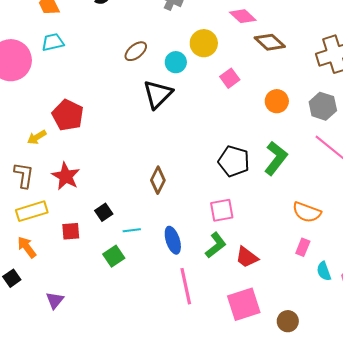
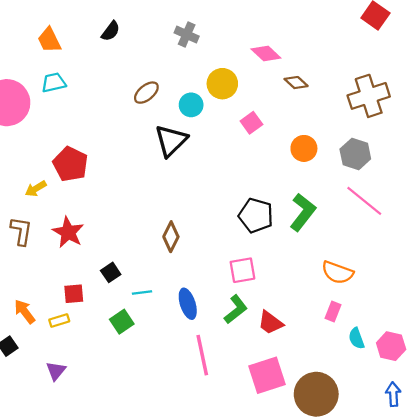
brown diamond: (270, 42) -> (296, 83), size x0.7
yellow rectangle: (32, 211) -> (59, 320), moved, size x0.6
brown circle: (288, 321) -> (316, 394), size x1.8

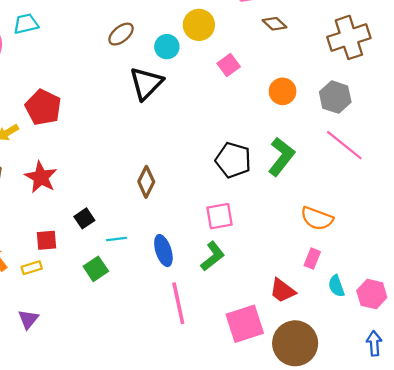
red trapezoid: (270, 323) -> (283, 291), moved

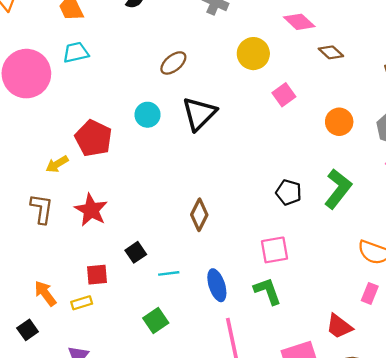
cyan circle: (167, 47) -> (148, 115), moved
black pentagon: (233, 160) -> (289, 192), size x0.7
green L-shape: (213, 256) -> (267, 291), turned -72
green square: (96, 269) -> (156, 320), moved

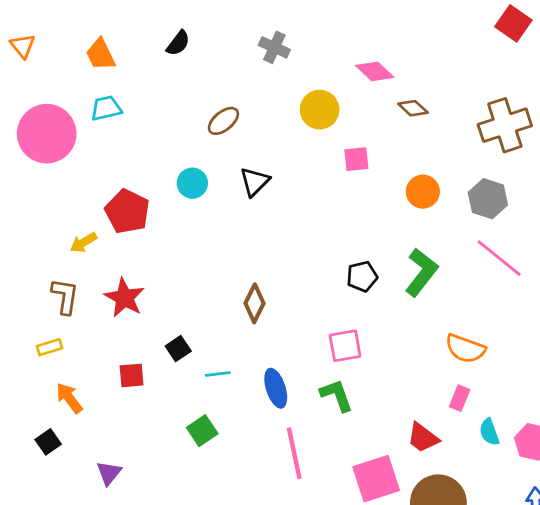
pink square: (284, 95) -> (356, 159), turned 30
black triangle: (199, 114) -> (255, 182), size x0.7
black pentagon: (289, 192) -> (362, 276), turned -30
yellow rectangle: (82, 303) -> (49, 347), moved

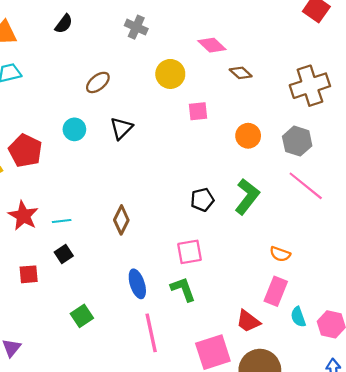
orange semicircle: (465, 349) -> (280, 254), size x0.7
cyan line: (218, 374) -> (62, 221), moved
pink rectangle: (460, 398) -> (276, 291), size x1.5

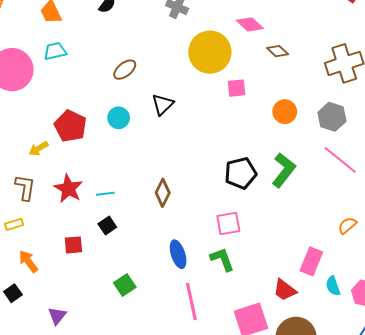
yellow circle: (170, 74) -> (210, 52), size x1.5
brown ellipse: (98, 82) -> (125, 70), moved
cyan circle: (74, 129) -> (119, 118), moved
black pentagon: (202, 200) -> (241, 173), size x1.4
orange semicircle: (280, 254) -> (347, 225), moved, turned 120

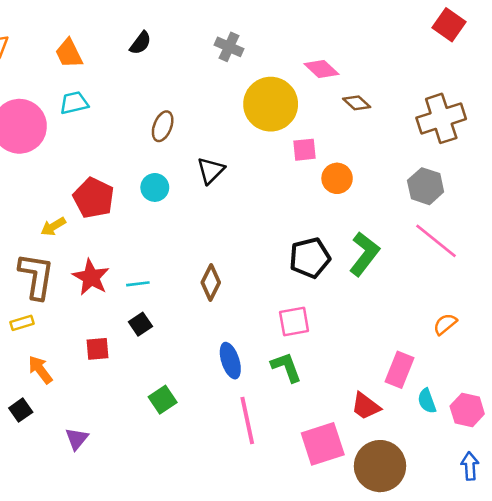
brown ellipse: (125, 70) -> (163, 126), turned -30
orange circle: (285, 112) -> (337, 178), moved
brown L-shape: (25, 188) -> (36, 276), size x1.4

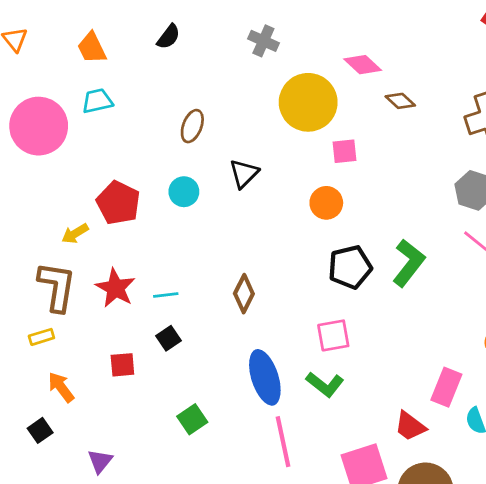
orange circle: (337, 178) -> (326, 203), moved
blue ellipse: (230, 361) -> (265, 377), size x1.4
green L-shape: (286, 367) -> (325, 384), turned 148

